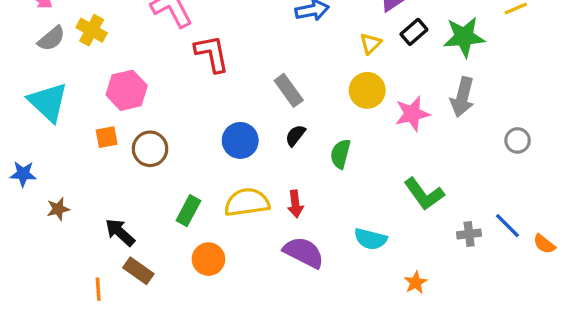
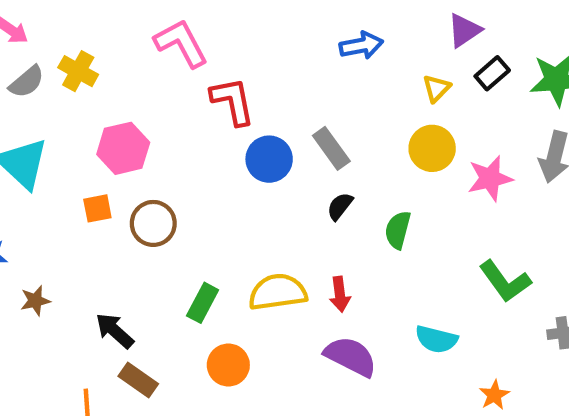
blue circle: (240, 140) -> (269, 159), moved

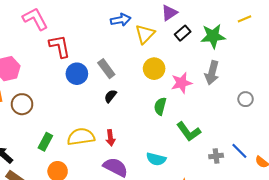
yellow triangle: (436, 88) -> (145, 34), moved, size x1.5
green semicircle: (398, 230) -> (160, 106), moved

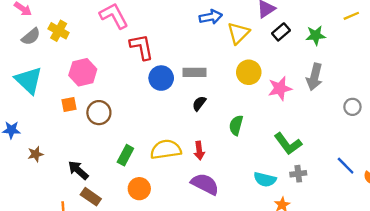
green star: (213, 36) -> (316, 35), size x0.7
gray rectangle: (106, 69) -> (195, 72), turned -54
green semicircle: (160, 106) -> (236, 125), moved
gray cross: (216, 156) -> (298, 174), moved
cyan semicircle: (156, 159) -> (265, 179), moved

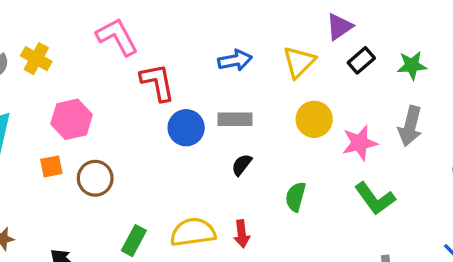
blue arrow: (211, 17) -> (235, 60), moved
green L-shape: (288, 144) -> (375, 198), moved

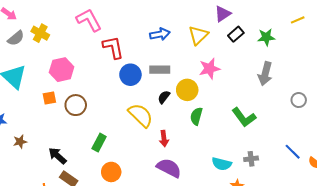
yellow circle: (314, 119) -> (187, 90), moved
pink star: (360, 143) -> (209, 69), moved
yellow semicircle: (193, 232) -> (141, 115), moved, turned 52

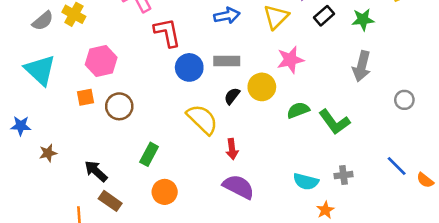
green semicircle: (196, 116) -> (298, 110), moved, turned 54

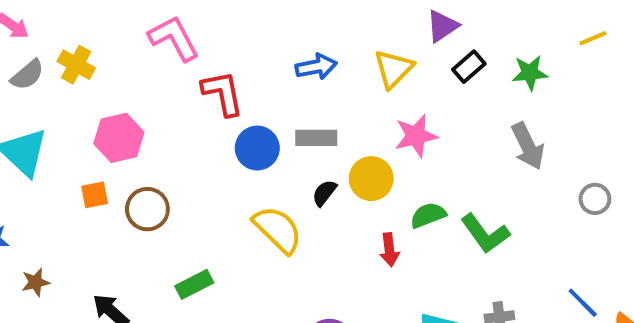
gray arrow: (362, 66) -> (528, 146), turned -40
red arrow: (232, 149) -> (389, 250), moved
green rectangle: (149, 154) -> (194, 284), turned 35

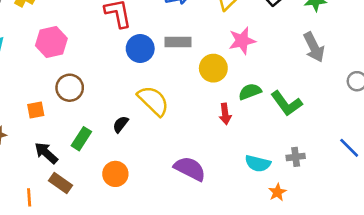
black semicircle: (324, 193) -> (121, 124), moved
orange square: (95, 195) -> (36, 110), moved
green rectangle: (194, 284) -> (81, 139), moved, turned -30

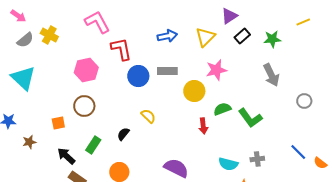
pink hexagon: (51, 42) -> (86, 70), moved
yellow semicircle: (153, 101) -> (148, 116), size x0.6

